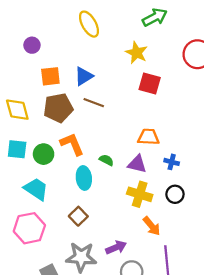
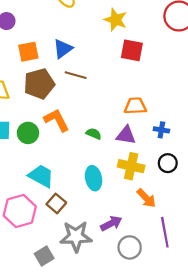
cyan ellipse: (84, 178) -> (94, 178), moved
cyan trapezoid: (36, 189) -> (41, 176), moved
brown square: (78, 216) -> (56, 203), moved

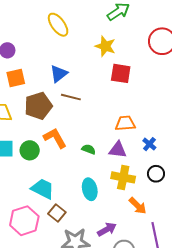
orange square: (28, 52) -> (16, 78), moved
blue cross: (161, 130) -> (149, 144), turned 32

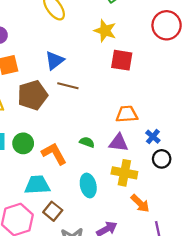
orange L-shape: (55, 138) -> (54, 154), moved
black circle: (156, 174) -> (162, 159), moved
cyan trapezoid: (43, 189) -> (37, 185), turned -30

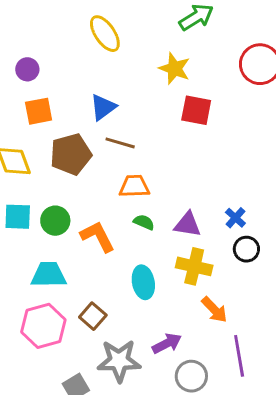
orange trapezoid: (127, 114) -> (134, 186), moved
cyan trapezoid: (37, 185) -> (49, 275), moved

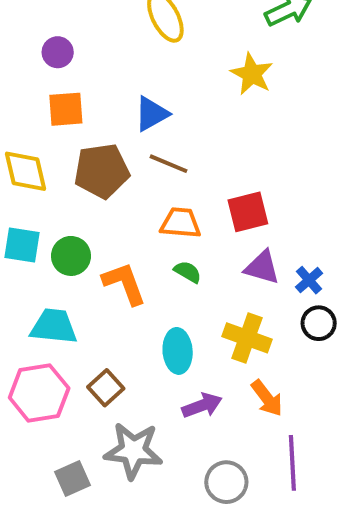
red square: (196, 110) -> (248, 212), moved, turned -32
purple triangle: (187, 225) -> (262, 267), moved
purple arrow: (167, 343) -> (202, 406), moved

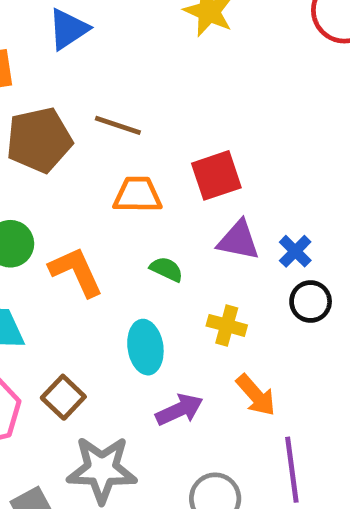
blue triangle: (152, 114) -> (68, 29), moved
green semicircle: (188, 272) -> (166, 269), moved
yellow cross: (247, 338) -> (227, 325), size x0.7

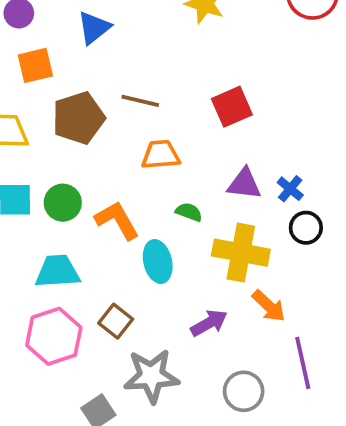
red square: (216, 175) -> (232, 107), moved
yellow cross: (227, 325) -> (241, 253), size x1.8
cyan ellipse: (145, 347) -> (158, 261), moved

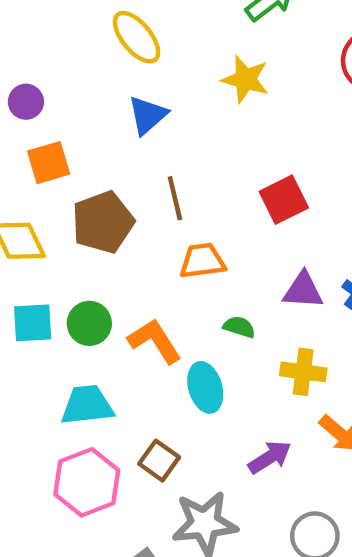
blue triangle: (94, 28) -> (148, 115), moved
brown line: (140, 101) -> (175, 198), turned 66
yellow cross: (241, 253) -> (303, 372), size x0.7

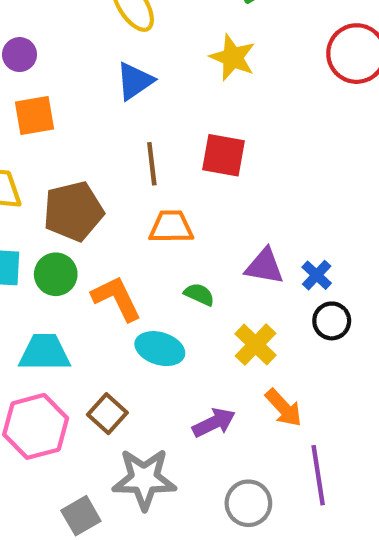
red square: (284, 200) -> (224, 155), moved, turned 30
brown pentagon: (103, 222) -> (73, 211), moved
yellow cross: (303, 372) -> (256, 345), turned 30
cyan ellipse: (205, 387) -> (160, 349), turned -63

